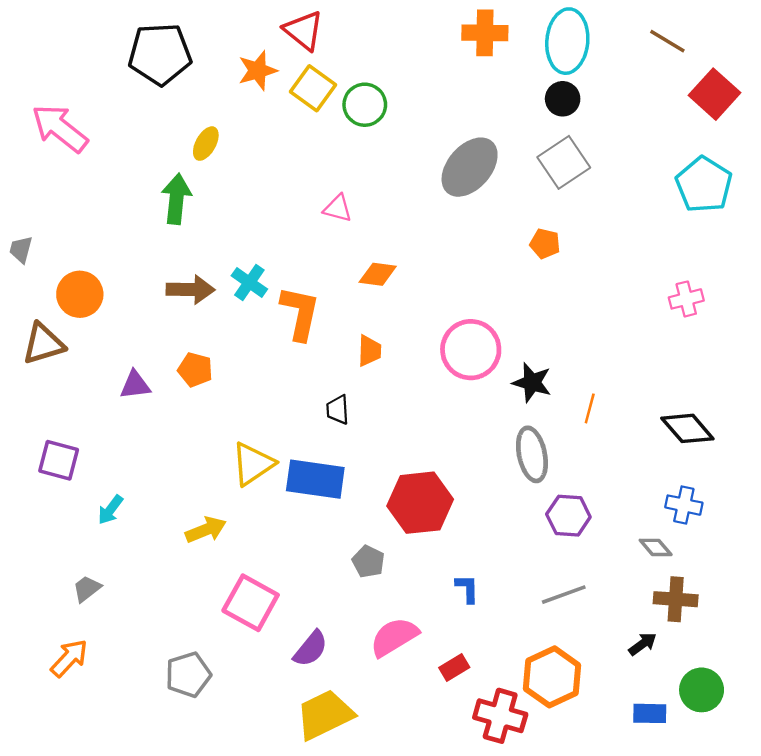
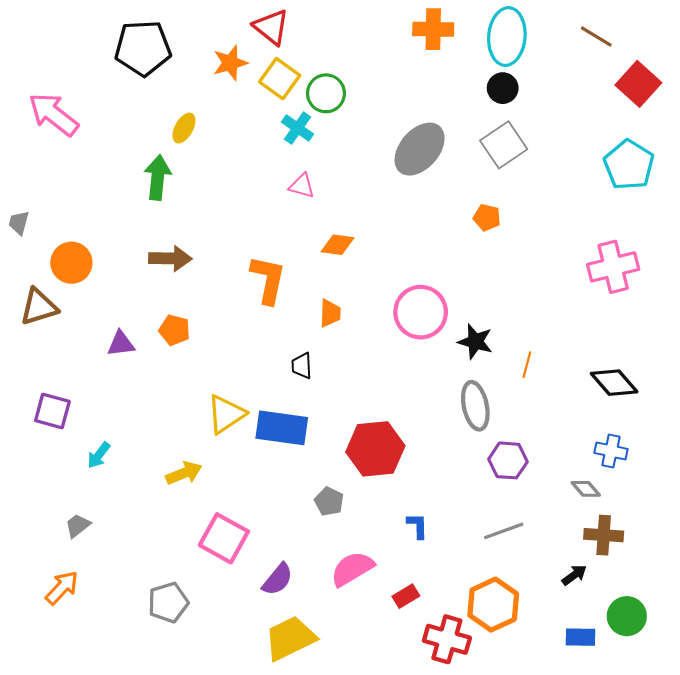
cyan cross: (249, 282) -> (298, 128), moved
pink cross: (686, 299) -> (613, 267), size x1.6

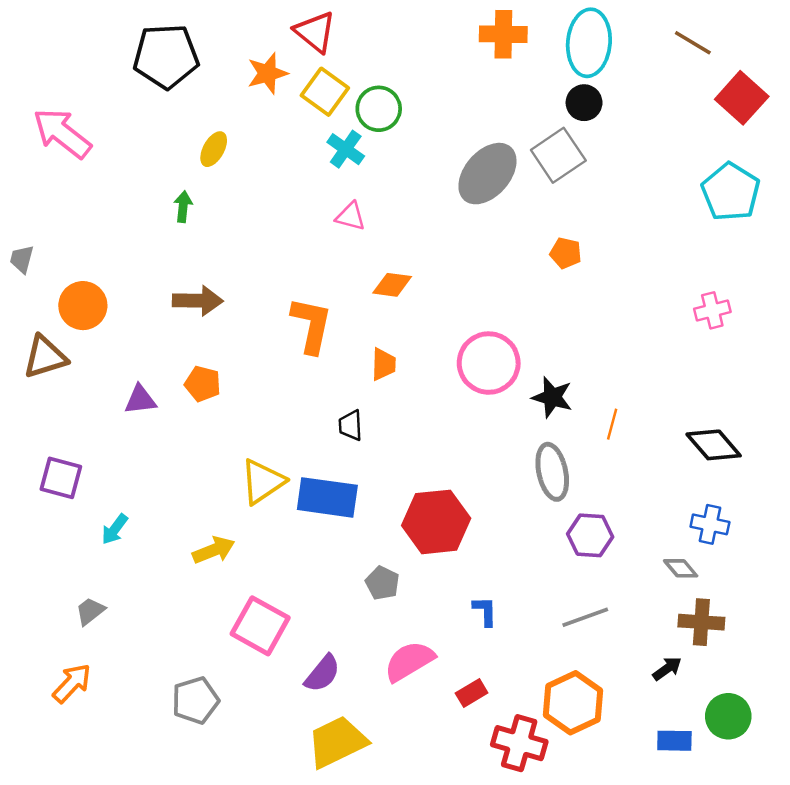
gray square: (504, 145) -> (558, 155), moved
green arrow: (158, 177) -> (183, 207), size x0.6
pink cross: (613, 267) -> (712, 310), size x0.6

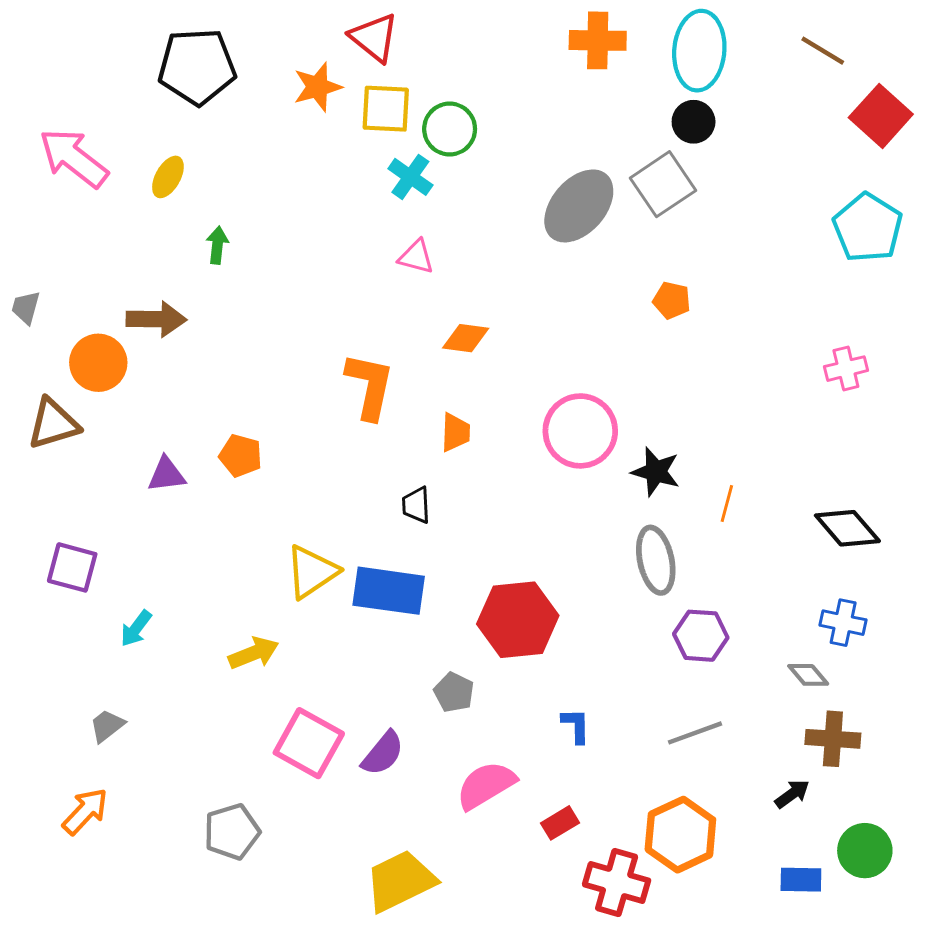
yellow square: (325, 92) -> (386, 109), turned -33
yellow ellipse: (214, 149) -> (168, 177), moved
brown arrow: (198, 301) -> (156, 319), moved
purple semicircle: (322, 673) -> (383, 753), moved

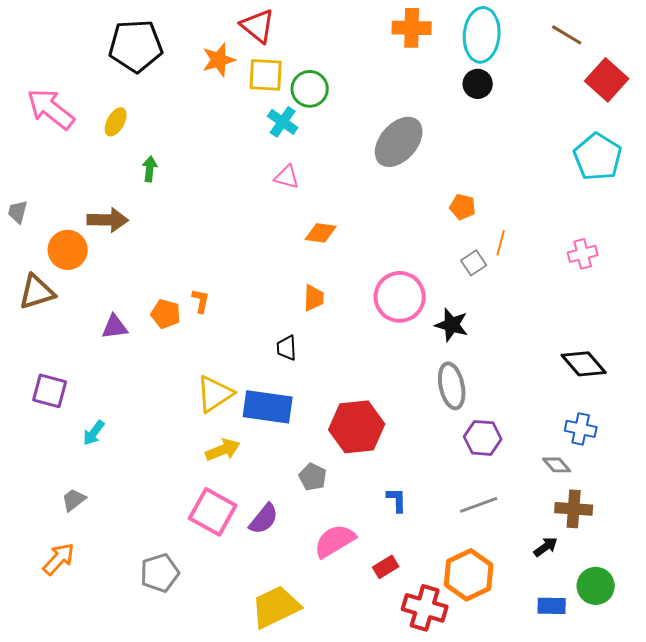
gray square: (663, 184) -> (474, 263), moved, size x0.6
orange L-shape: (370, 386) -> (201, 301), moved, size x0.5
orange line: (727, 504) -> (501, 243), moved
yellow arrow: (254, 653) -> (223, 450), moved

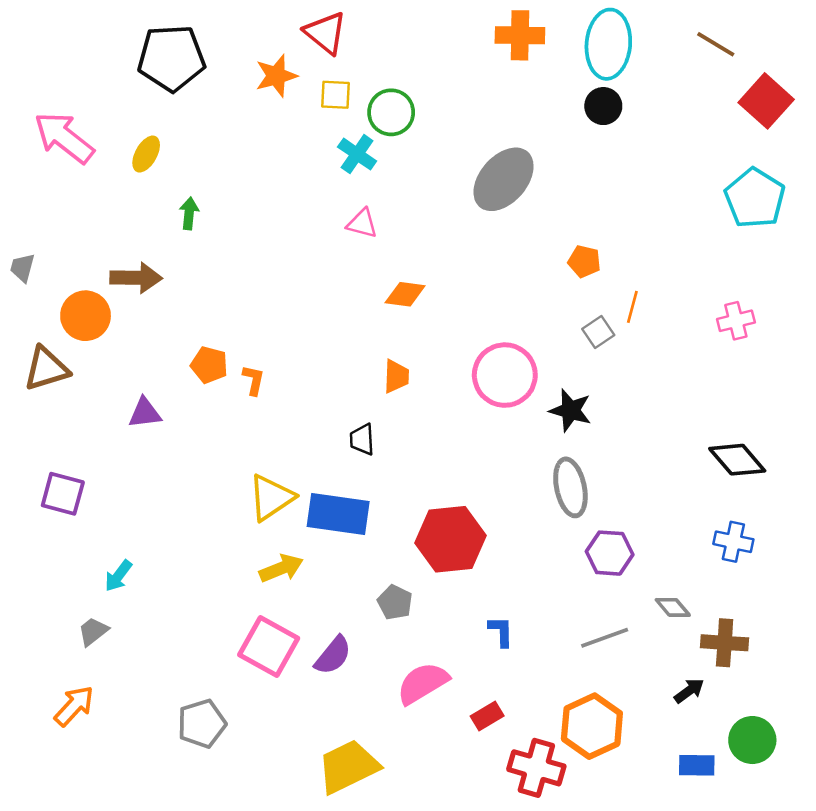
yellow square: (266, 75) -> (336, 95), size x0.7
orange pentagon: (166, 314) -> (209, 365), moved
cyan arrow: (94, 433) -> (118, 576), moved
gray diamond: (557, 465) -> (673, 607), moved

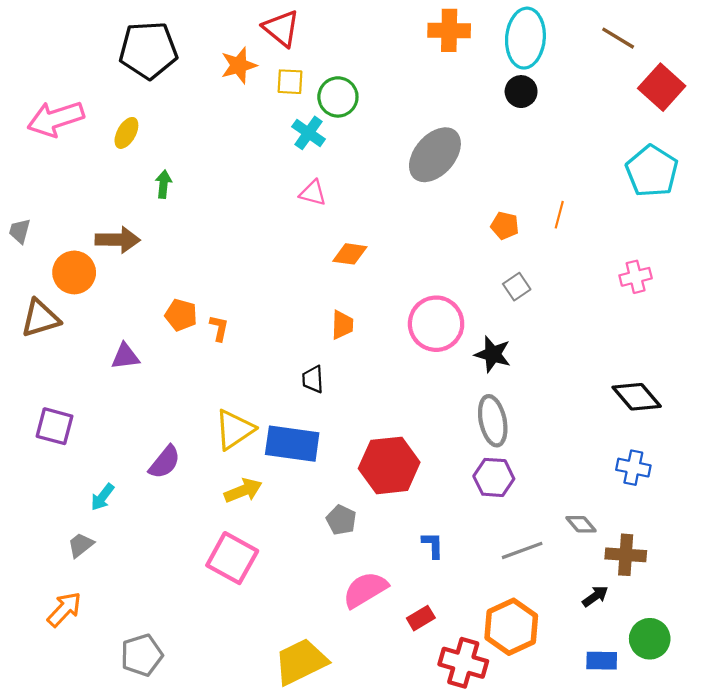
pink arrow: (64, 138) -> (56, 119), turned -56
orange line: (632, 307) -> (559, 215), moved
purple hexagon: (610, 553) -> (494, 477), moved
purple semicircle: (333, 655) -> (165, 462), moved
gray pentagon: (202, 724) -> (142, 655), moved

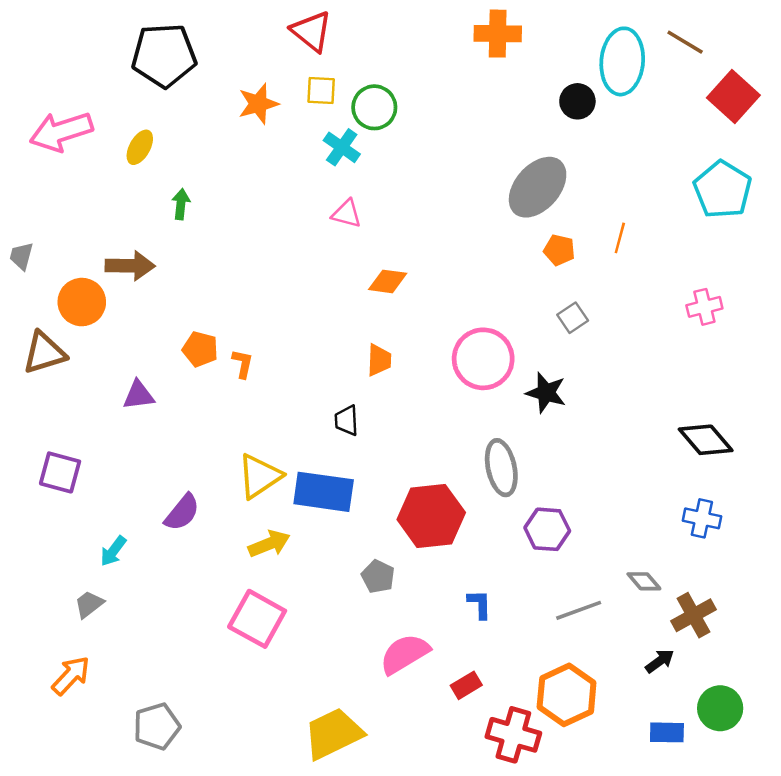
cyan ellipse: (525, 38) -> (622, 61), moved
orange star: (239, 65) -> (258, 104), moved
gray ellipse: (435, 155) -> (538, 187), moved
gray ellipse: (493, 421) -> (501, 468), moved
brown cross: (626, 555) -> (694, 615), turned -33

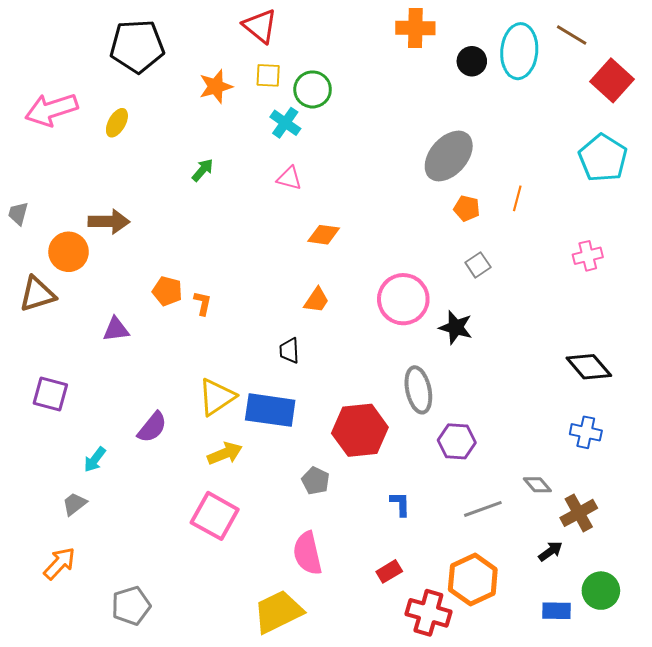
black circle: (577, 101) -> (472, 61), moved
green arrow: (181, 204) -> (203, 170), moved, turned 35
orange trapezoid: (379, 360) -> (317, 300), turned 32
pink semicircle: (405, 654) -> (307, 553), moved, turned -72

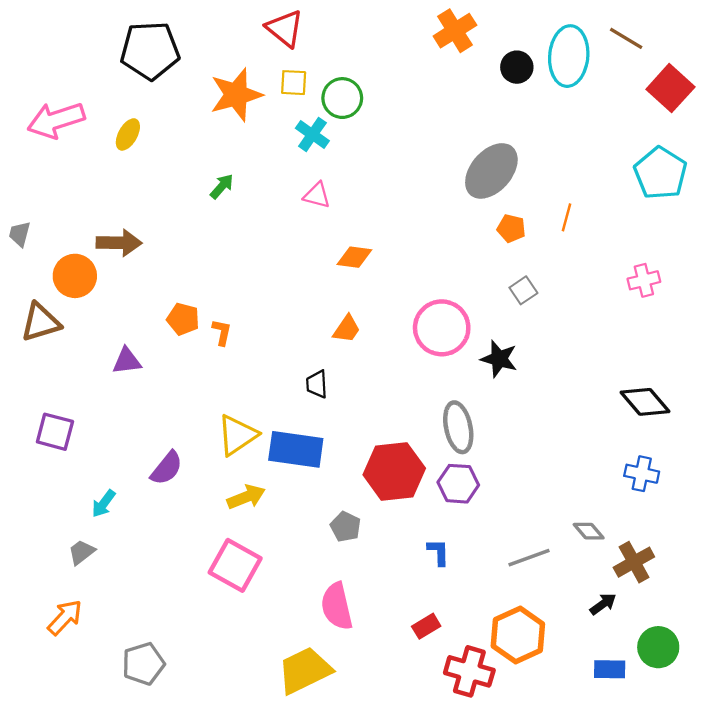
orange cross: (415, 28) -> (455, 31), turned -33
orange star: (216, 86) -> (236, 95), size x1.4
purple hexagon: (457, 441) -> (458, 484), moved

